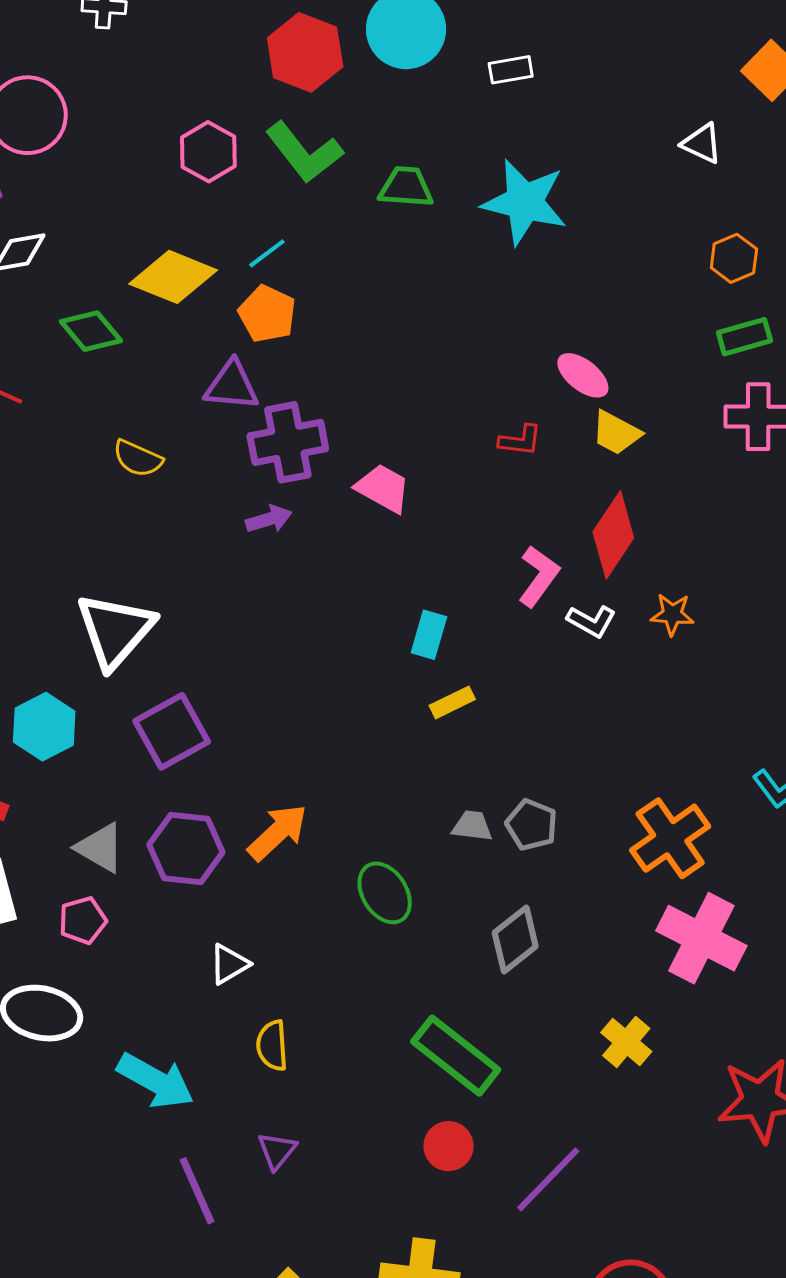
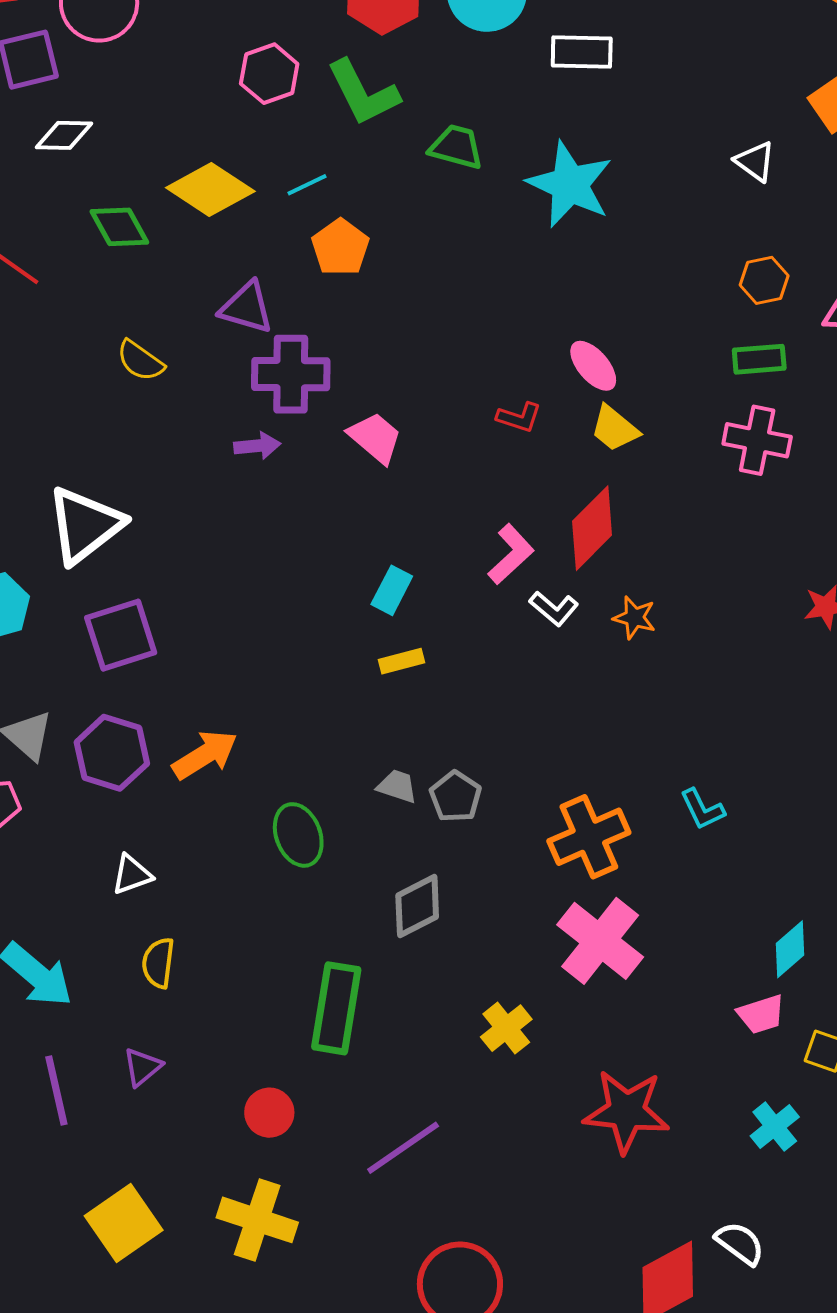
white rectangle: (511, 70) -> (582, 52), size x1.4
orange pentagon: (267, 314) -> (340, 247), moved
green rectangle: (456, 1056) -> (336, 1008), turned 50
red circle: (449, 1146) -> (269, 1113), moved

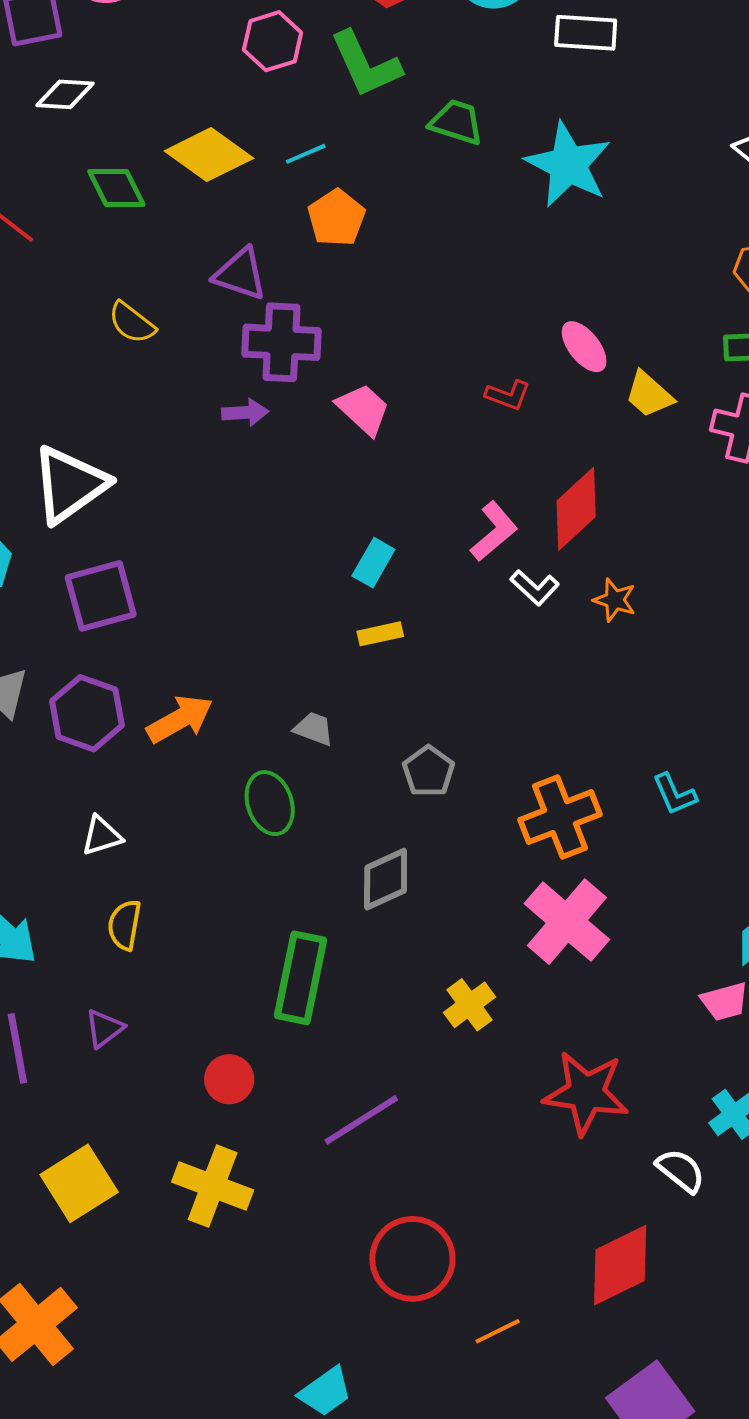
yellow trapezoid: (615, 429) -> (649, 395), moved
gray trapezoid: (397, 786) -> (314, 729), moved
white semicircle: (740, 1243) -> (681, 1171), moved

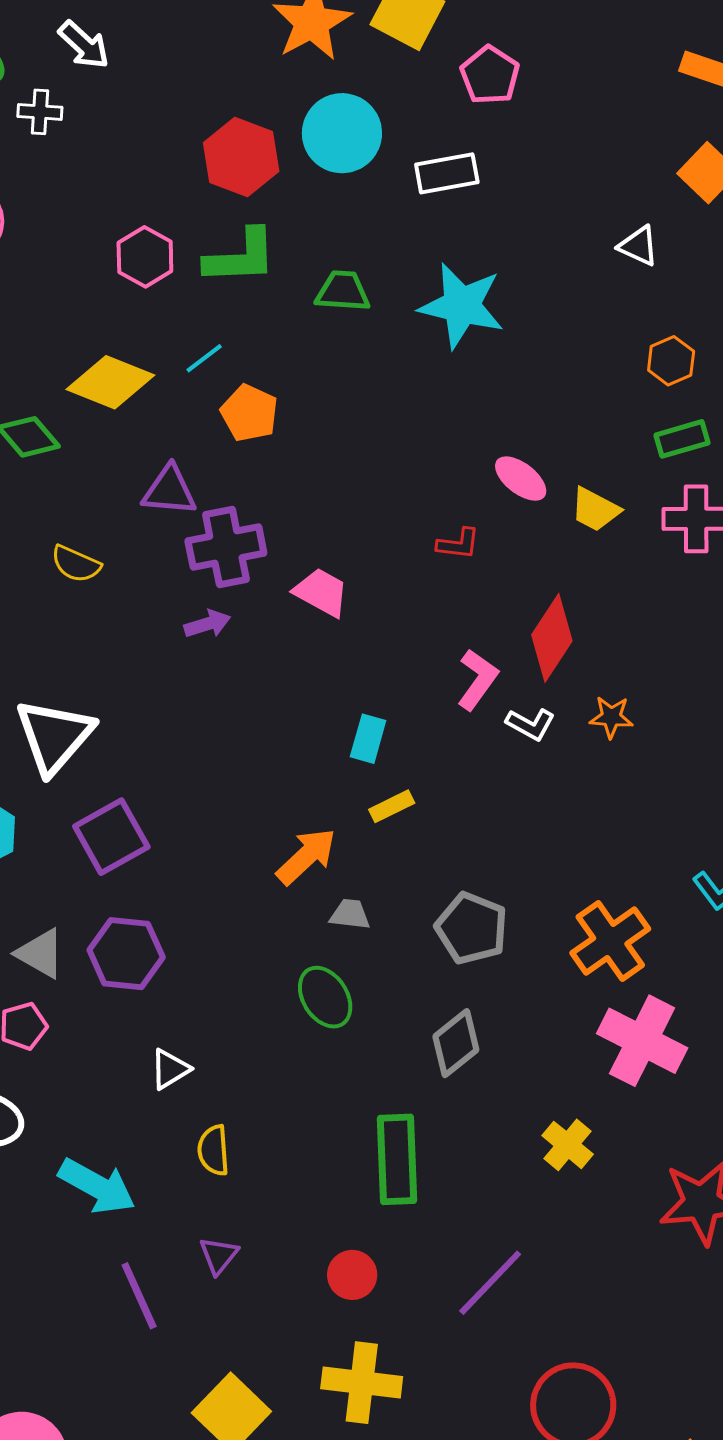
green L-shape: (366, 64) -> (241, 257), turned -54
orange arrow: (180, 719) -> (306, 856), moved
gray pentagon: (428, 771) -> (472, 928), size x1.4

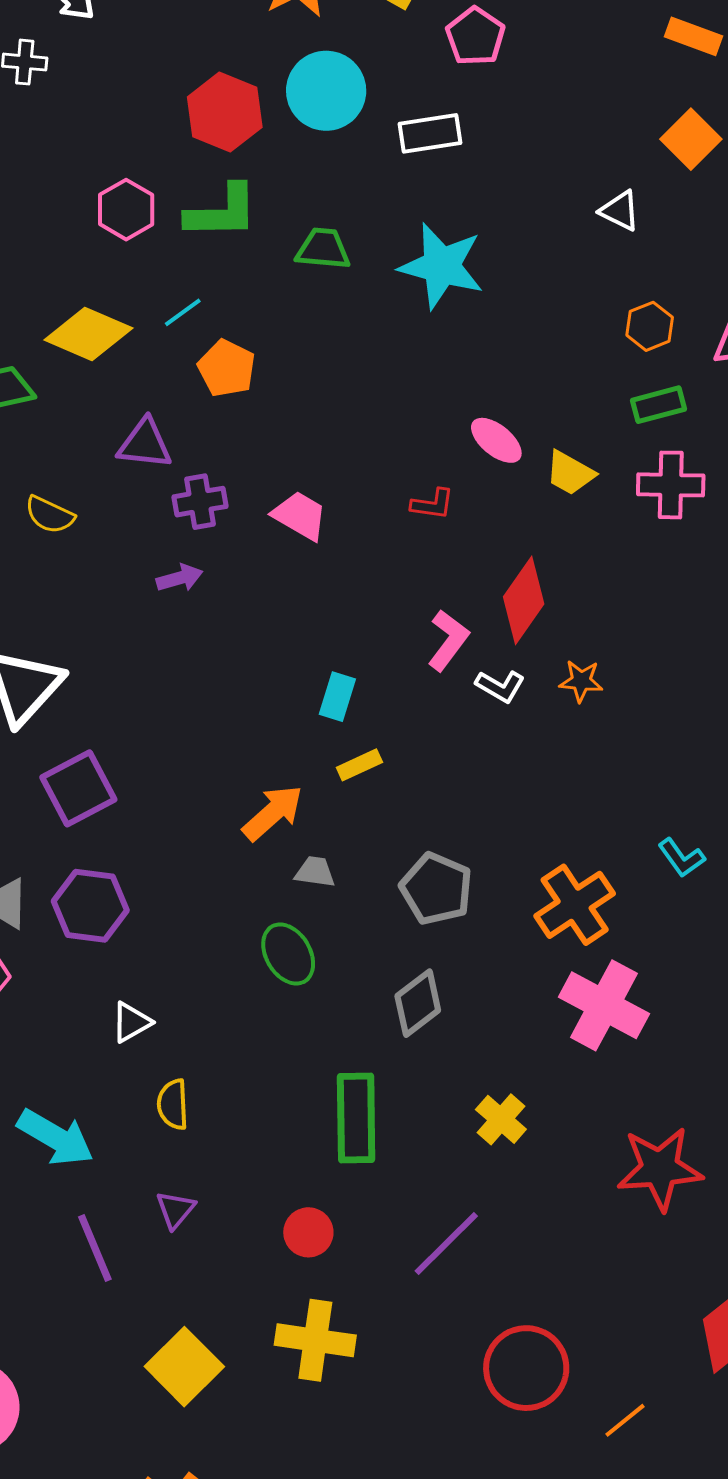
purple cross: (226, 547) -> (200, 502), size x0.7
pink trapezoid: (321, 592) -> (300, 516), moved
yellow cross: (568, 1145) -> (501, 1119), moved

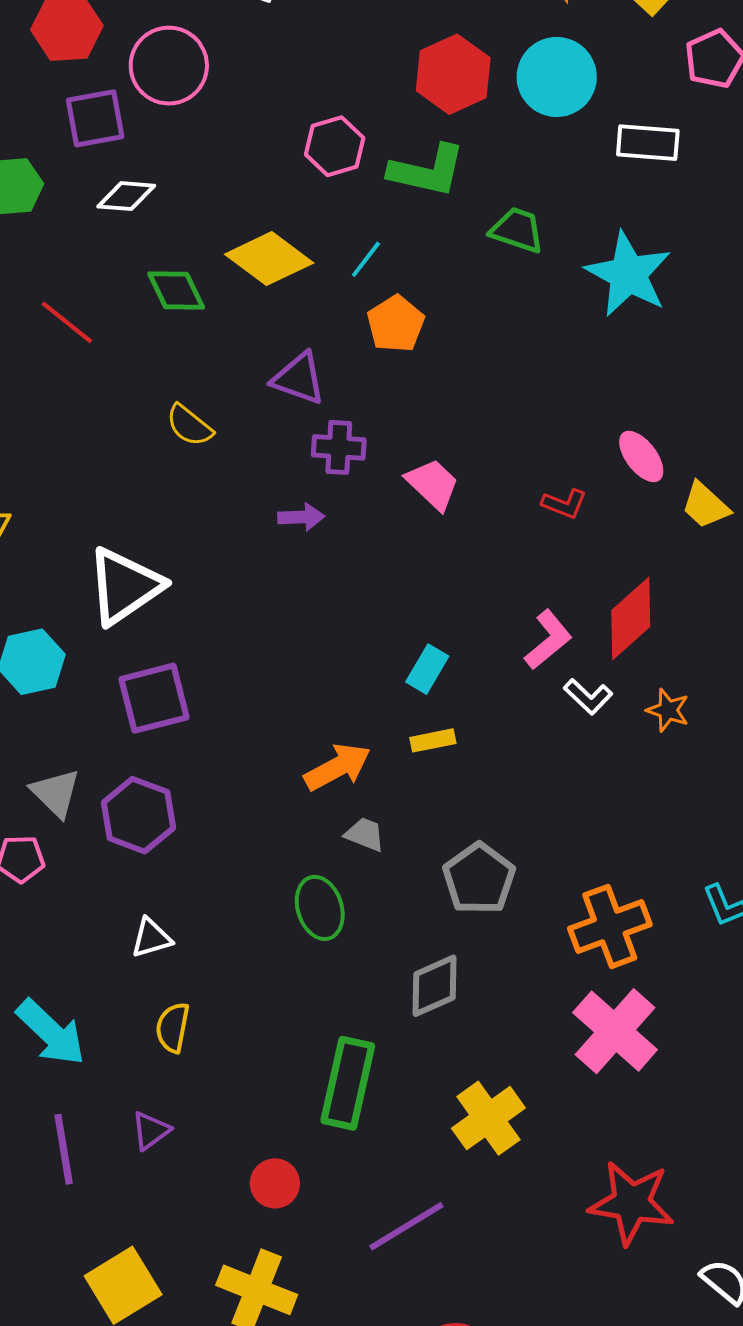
cyan line: (183, 312) -> (366, 259), turned -30
yellow cross: (501, 1119) -> (488, 1118), size x1.4

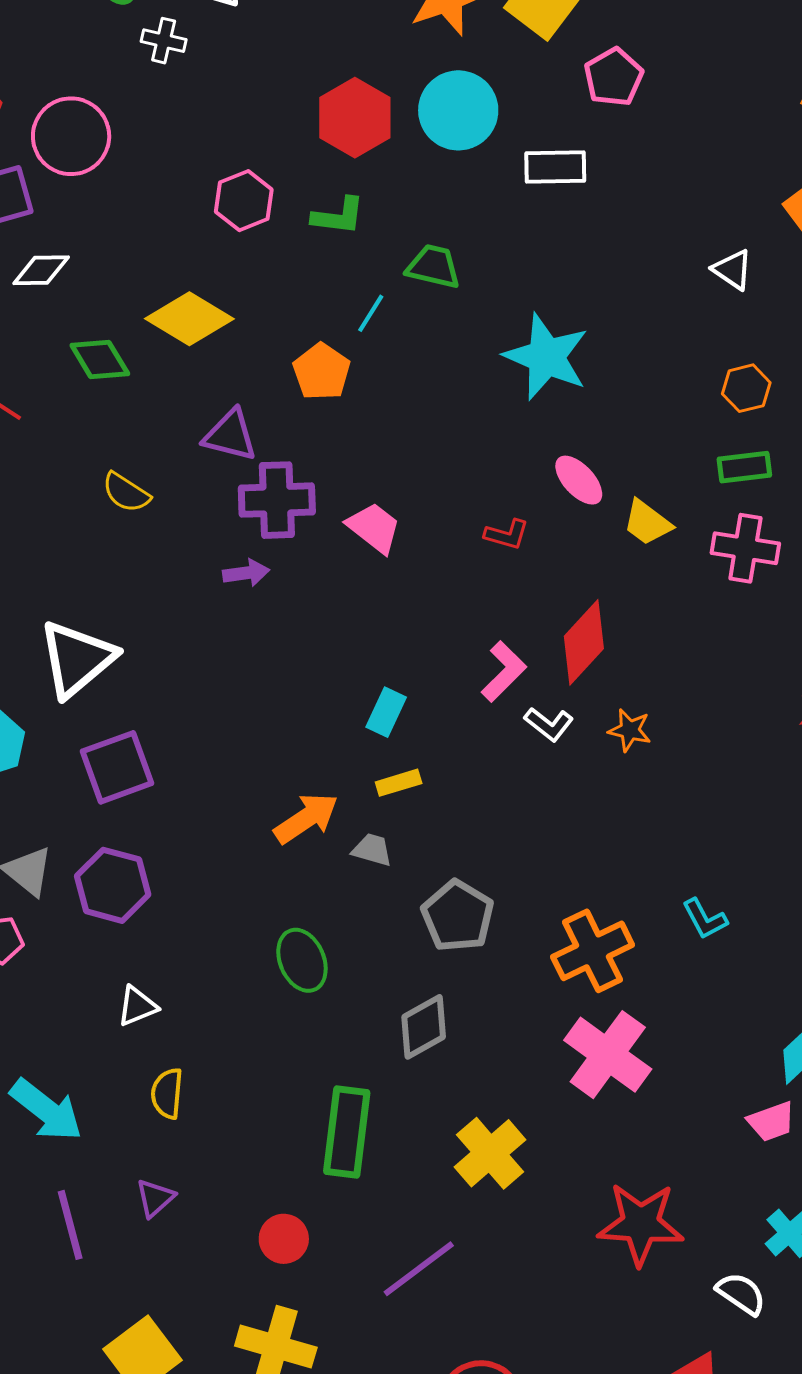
green L-shape: (427, 171) -> (338, 216), size x0.7
cyan line: (366, 259) -> (371, 313), moved
cyan star: (628, 274) -> (546, 357), moved
purple cross: (339, 447) -> (277, 500), size x1.4
gray trapezoid: (365, 834) -> (372, 850), moved

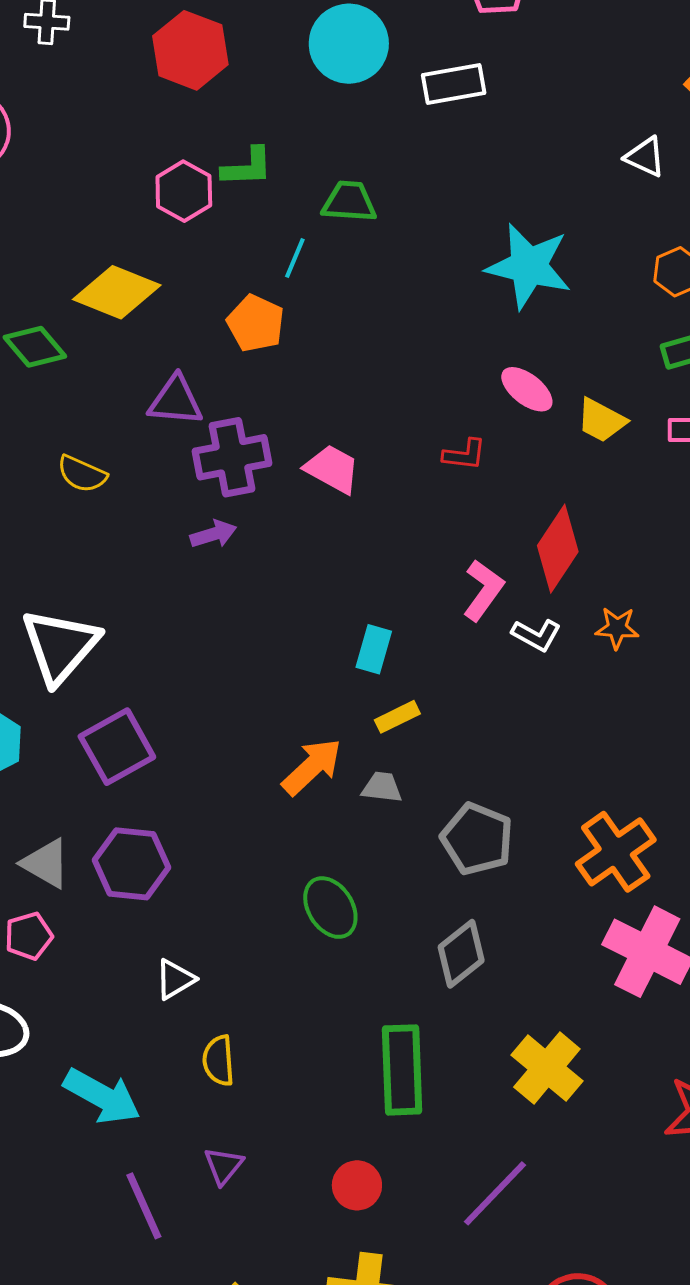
red hexagon: (355, 118) -> (190, 50), moved
pink hexagon: (244, 201) -> (184, 191), moved
cyan star: (546, 357) -> (529, 266), moved

